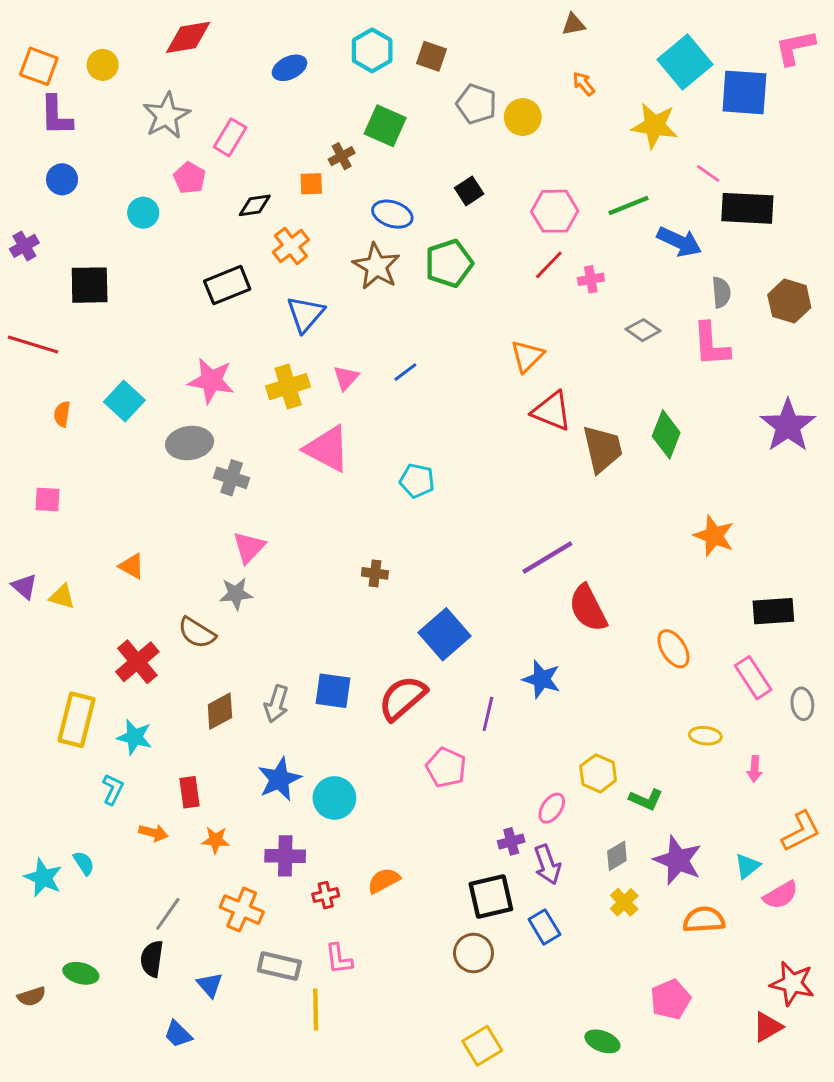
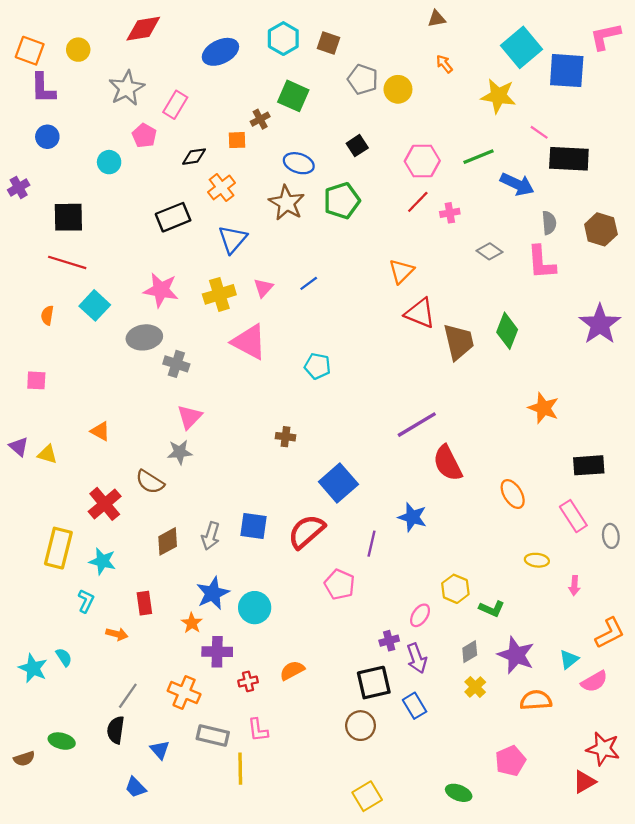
blue ellipse: (289, 68) -> (220, 52), size x1.4
red line: (33, 344) -> (67, 262), moved
orange star: (216, 840) -> (192, 623), moved, turned 30

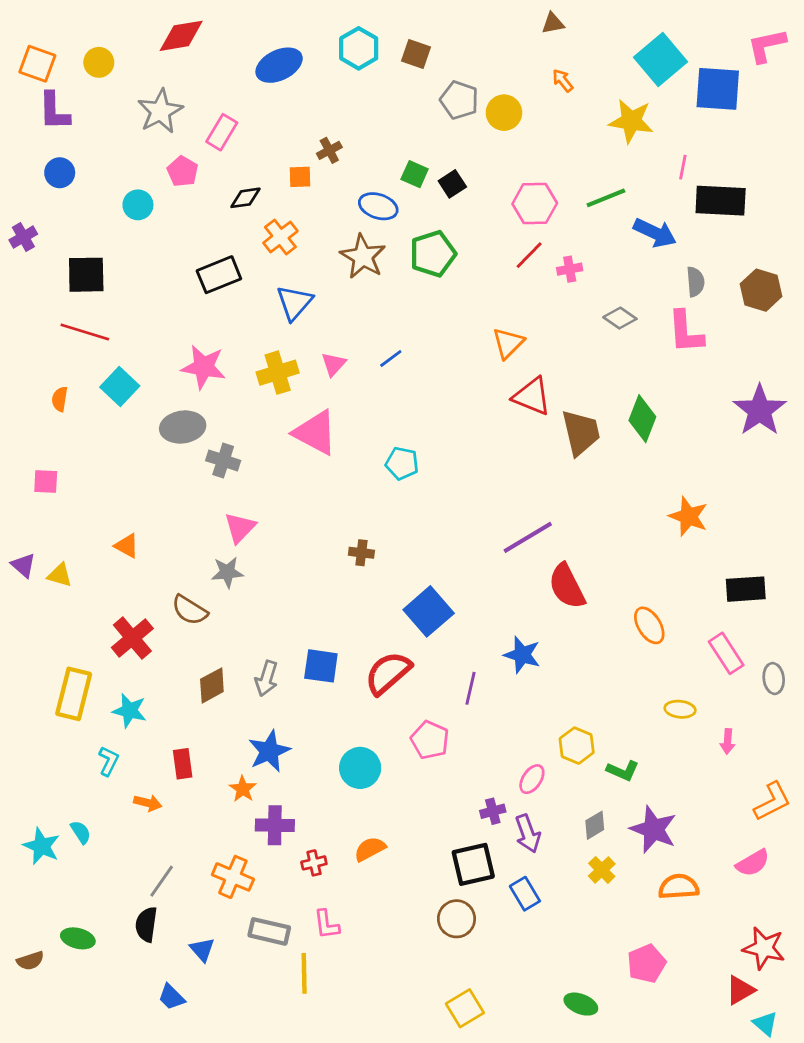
green square: (293, 96) -> (415, 174), moved, size x0.7
pink line: (539, 132) -> (683, 167), turned 66
cyan circle: (255, 608) -> (360, 768), moved
cyan triangle: (569, 659) -> (765, 1024), moved, turned -40

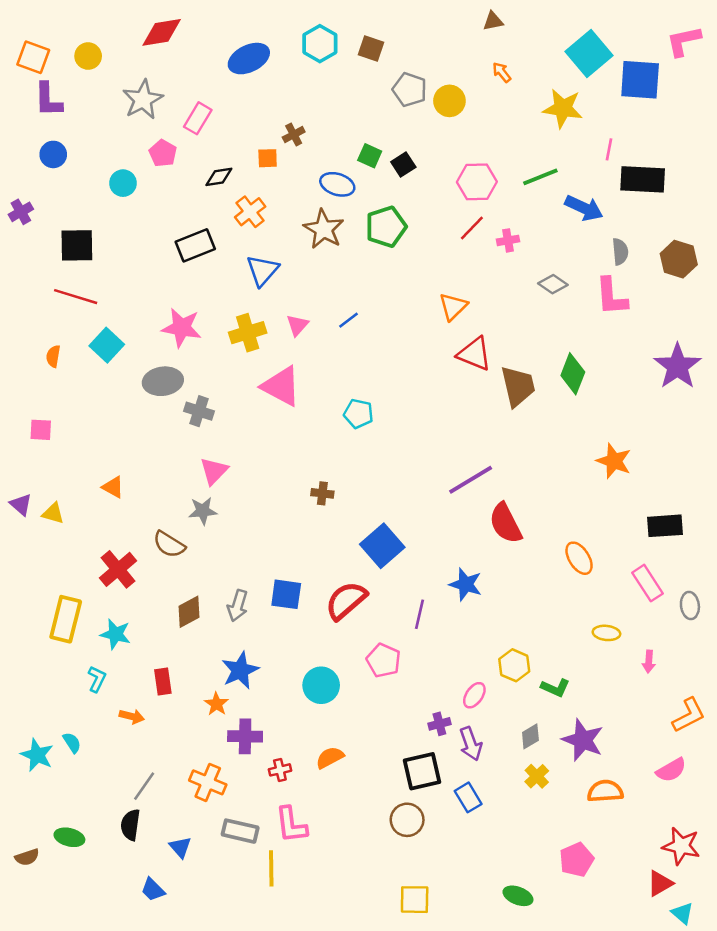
pink L-shape: (327, 924) -> (291, 825), size x1.4
yellow square: (465, 1008) -> (415, 900), turned 32

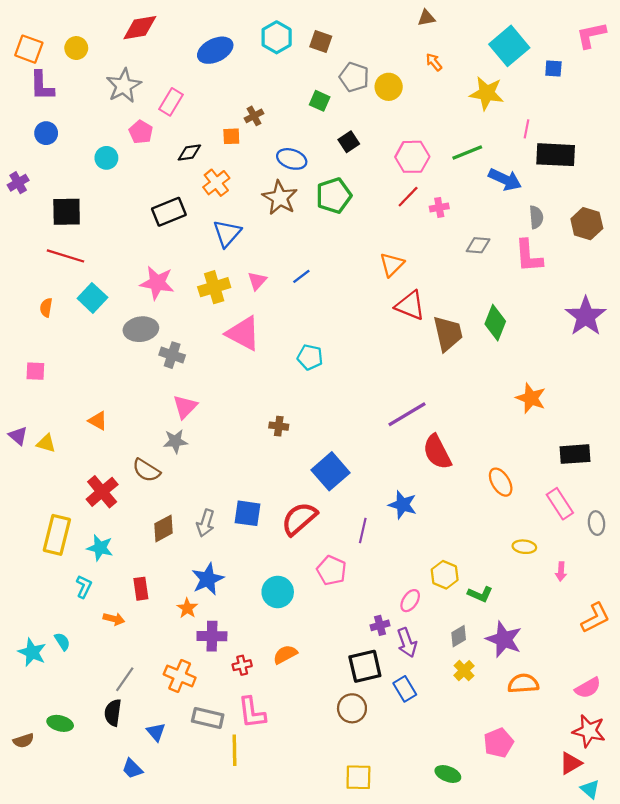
blue square: (640, 80) -> (553, 68), size x0.5
green square: (370, 156) -> (320, 101), moved
gray diamond: (553, 284) -> (478, 245), turned -30
pink semicircle: (671, 770) -> (588, 688), moved

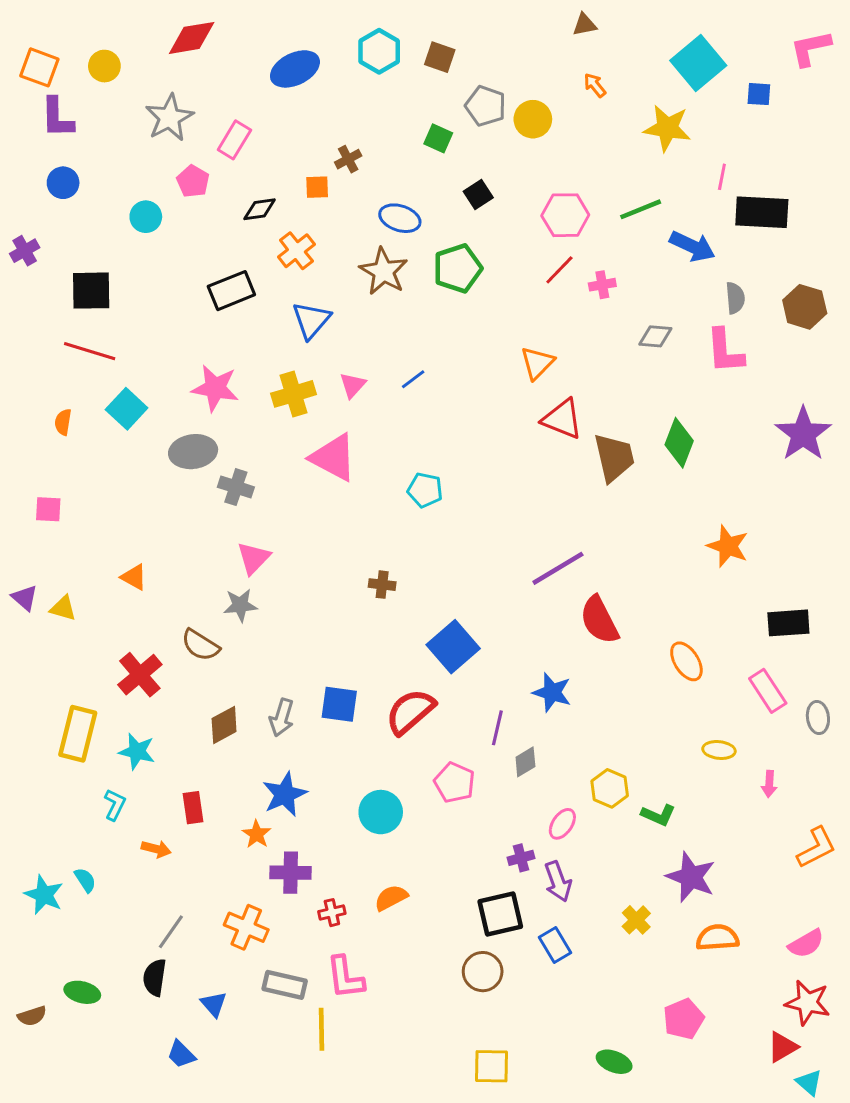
gray diamond: (459, 636) -> (525, 762), moved

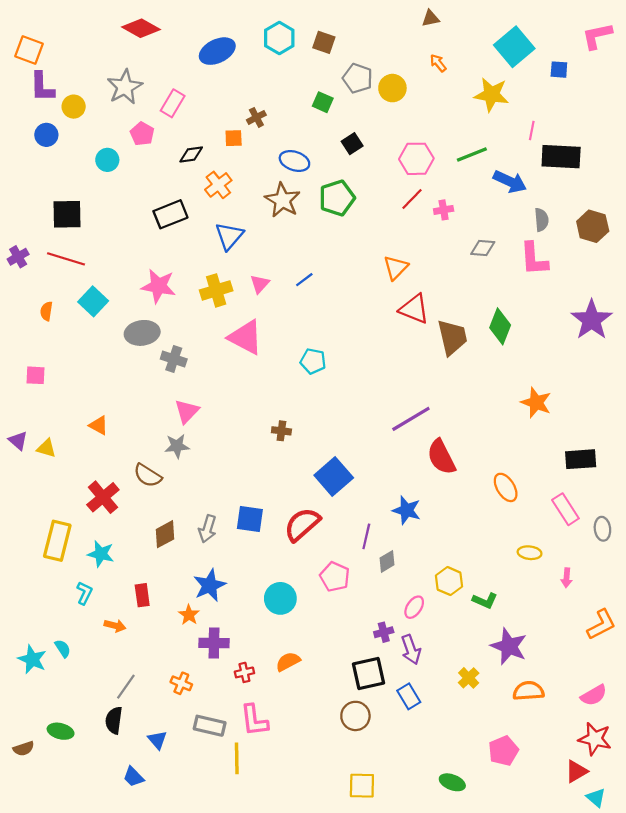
red diamond: (192, 38) -> (141, 28), turned 39
yellow circle: (104, 66) -> (74, 107), moved
purple cross: (25, 251) -> (18, 257), moved
orange cross: (246, 927) -> (181, 683), size x0.7

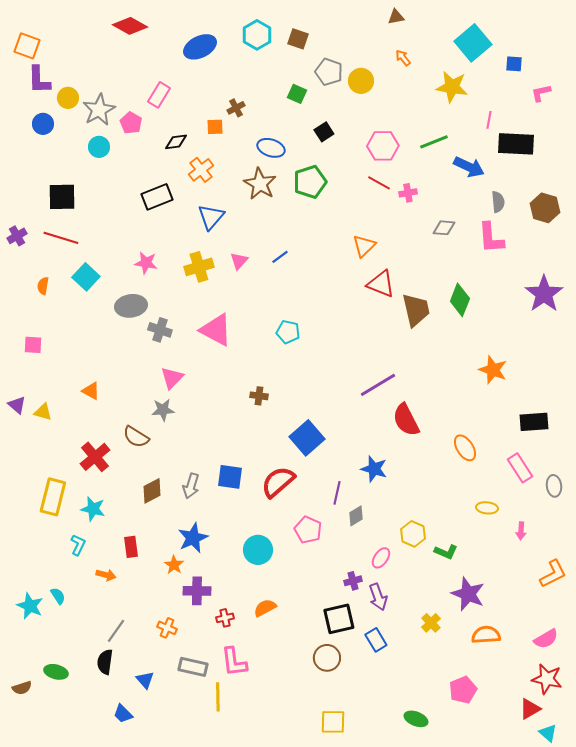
pink L-shape: (597, 36) -> (541, 93), moved, size x0.7
gray star: (125, 87) -> (99, 110), moved
red line: (412, 199) -> (379, 183), turned 75
pink star: (158, 286) -> (146, 263), size x0.7
pink triangle: (246, 337) -> (216, 330), moved

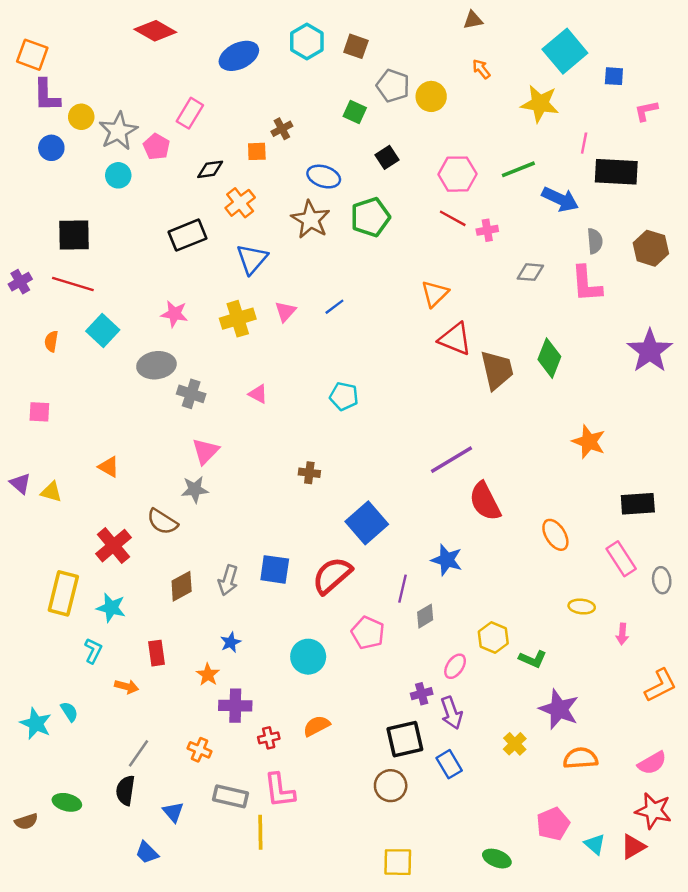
pink triangle: (216, 330) -> (258, 394), size x0.5
blue star: (193, 538) -> (231, 642), size x0.6
cyan triangle: (548, 733) -> (595, 844), moved

